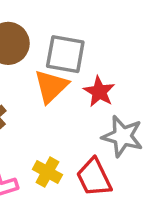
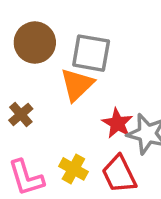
red star: (99, 92) -> (117, 123), moved

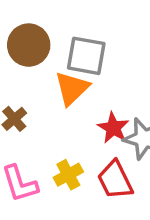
yellow cross: (73, 169) -> (68, 175), turned 32

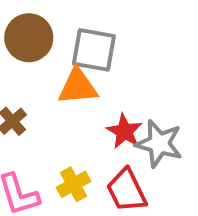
orange triangle: (72, 88) -> (78, 87), turned 39

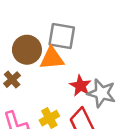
brown circle: (29, 38) -> (27, 50), moved

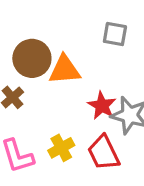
gray square: (62, 36) -> (115, 34), moved, size x0.7

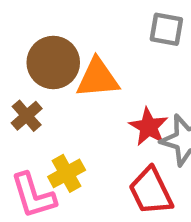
yellow cross: (61, 148) -> (67, 173), moved

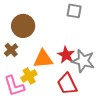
orange triangle: (98, 78) -> (43, 59), moved

